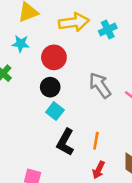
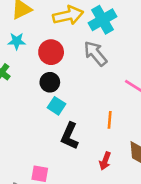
cyan cross: (108, 29) -> (103, 20), size x1.5
gray arrow: (100, 85) -> (95, 53), moved
orange line: (96, 141) -> (110, 120), moved

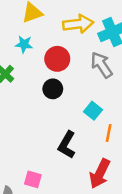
cyan square: (57, 106) -> (93, 111), moved
red arrow: (105, 161) -> (100, 174), size x1.6

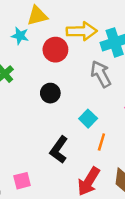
cyan star: (24, 44) -> (20, 36), moved
red circle: (57, 59) -> (55, 50), moved
pink square: (33, 179) -> (22, 181), turned -36

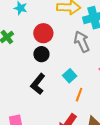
red circle: (55, 50) -> (43, 33), moved
black L-shape: (59, 150) -> (38, 84), moved

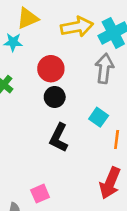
gray arrow: (82, 42) -> (104, 68), turned 45

